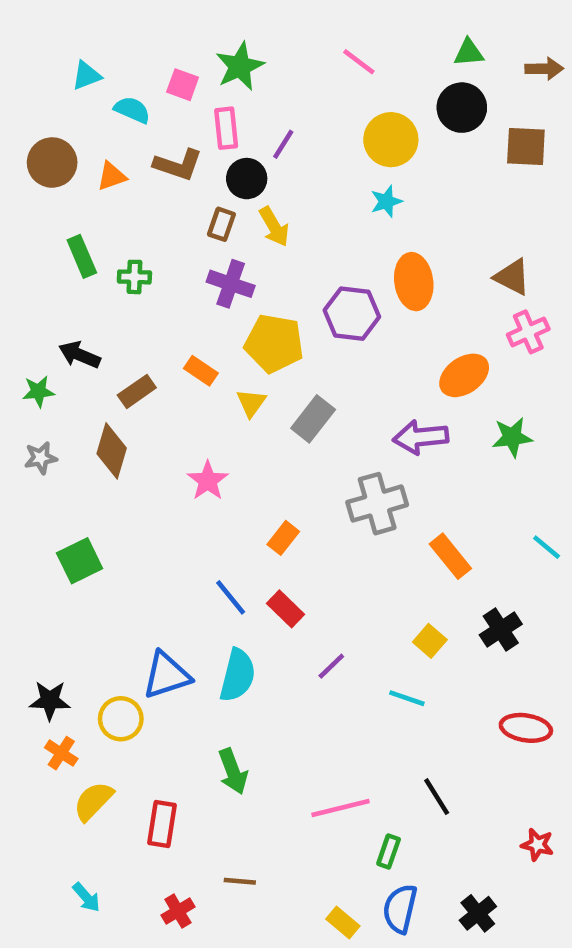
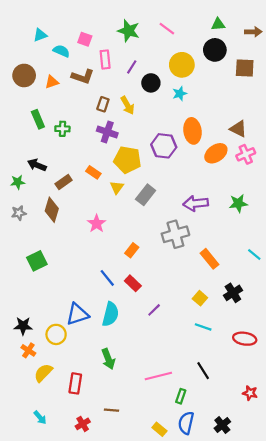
green star: (240, 66) -> (129, 31), moved, turned -30
black circle: (247, 179) -> (151, 83), moved
orange ellipse: (464, 375) -> (216, 153), moved
cyan line: (407, 698) -> (203, 327), moved

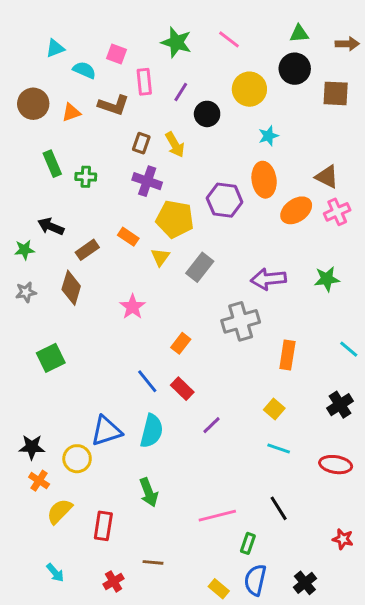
cyan star: (180, 94) -> (268, 136), moved
orange rectangle: (210, 259) -> (287, 355), turned 48
black cross: (233, 293) -> (340, 405), moved

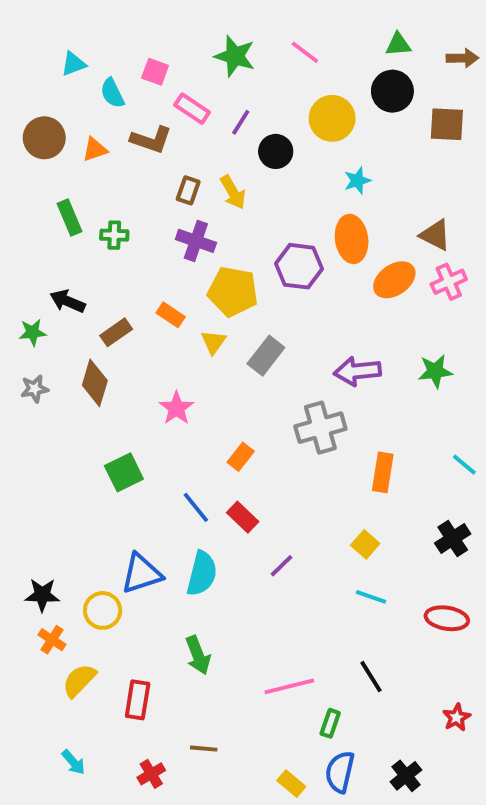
cyan semicircle: (84, 70) -> (112, 93), turned -140
pink rectangle: (144, 82) -> (192, 109), turned -50
green square: (51, 358) -> (124, 472), moved
red star: (343, 539) -> (457, 717), turned 30

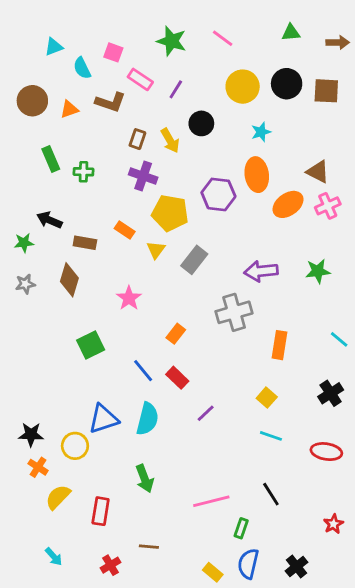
black circle: (392, 91) -> (287, 84), moved
black circle: (276, 151) -> (201, 123), moved
brown rectangle: (116, 332) -> (85, 243), turned 45

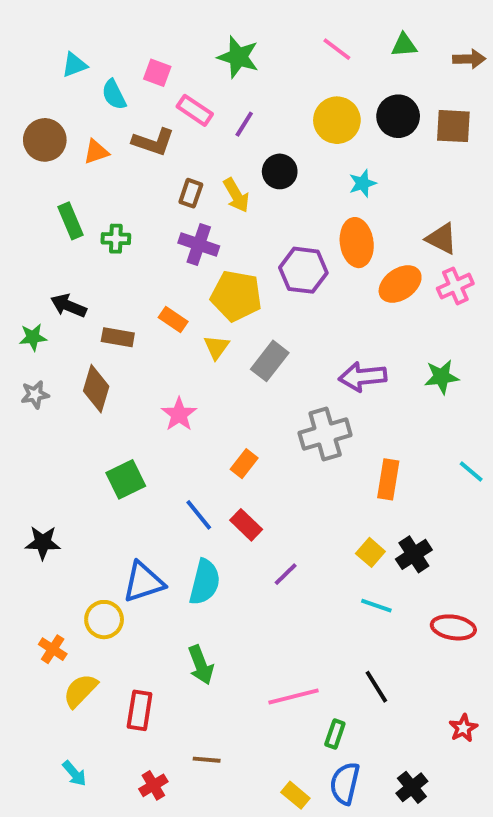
pink line: (223, 38) -> (337, 49), moved
black cross: (331, 393) -> (414, 554), moved
black star: (31, 434) -> (43, 543), moved

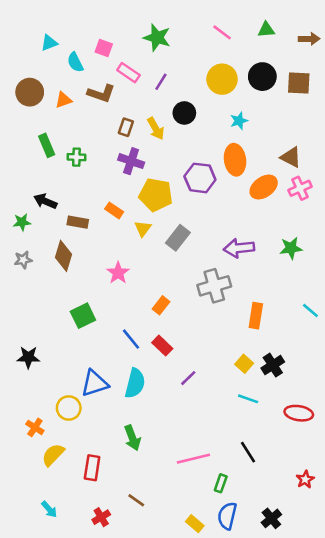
brown line: (207, 760) -> (136, 500), turned 30

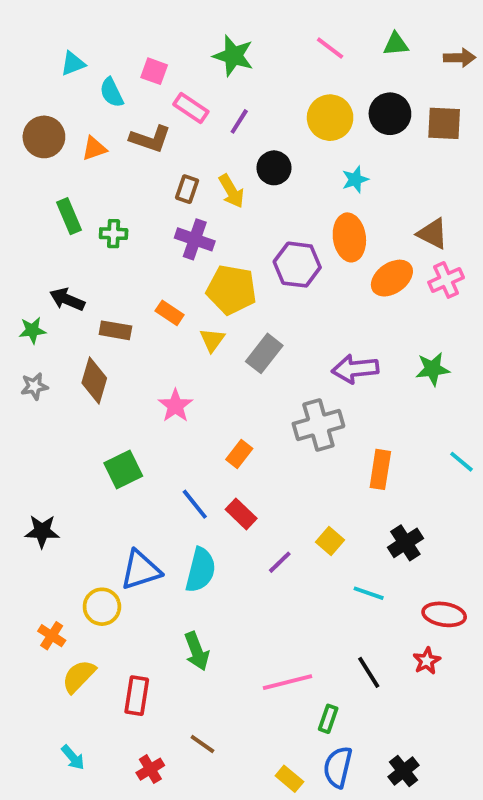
yellow square: (244, 364) -> (330, 541), moved
red star: (305, 479) -> (427, 661), moved

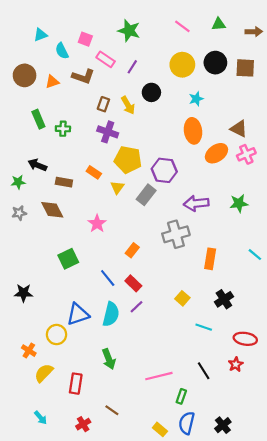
purple hexagon: (297, 265) -> (164, 170), moved
brown diamond: (94, 381) -> (52, 210), turned -45
purple line: (280, 562) -> (136, 307), moved

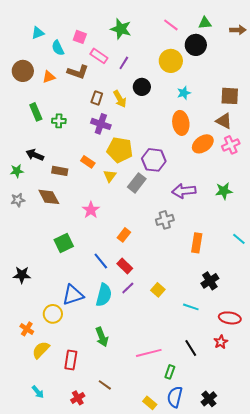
black circle: (215, 63) -> (196, 45), moved
brown square: (245, 68) -> (230, 96), moved
gray cross: (176, 234) -> (165, 220), size x0.7
yellow square: (182, 298) -> (158, 290), moved

